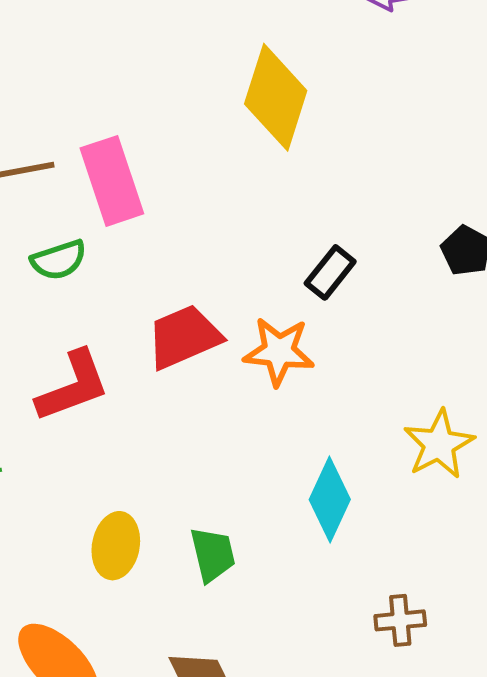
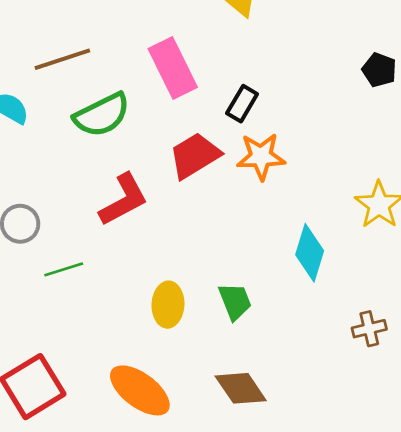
pink rectangle: (112, 181) -> (173, 68), moved
green semicircle: (59, 260) -> (102, 115), size x1.5
black rectangle: (330, 272) -> (242, 104), moved

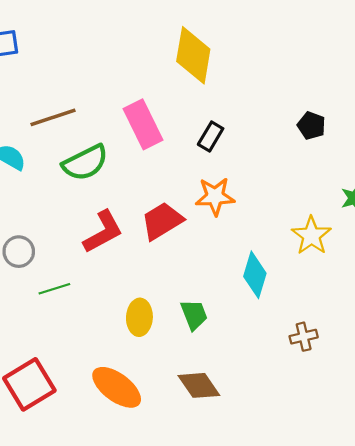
black rectangle: (242, 104) -> (211, 137), moved
red trapezoid: (195, 156) -> (162, 221), moved

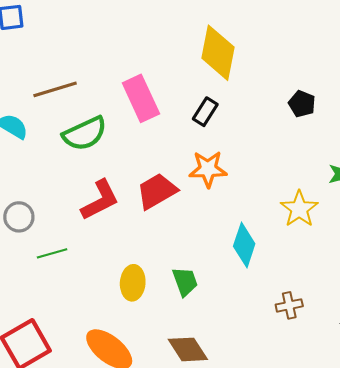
yellow diamond: (193, 55) -> (218, 53), moved

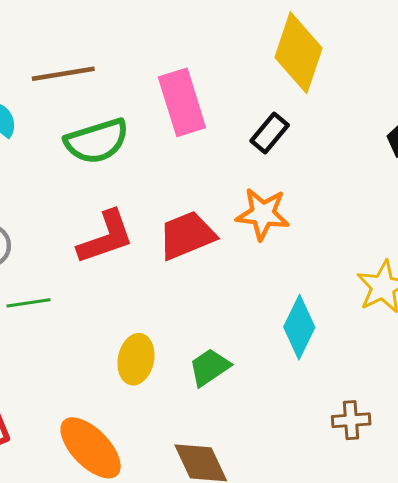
green trapezoid: (185, 282) -> (210, 367), turned -112

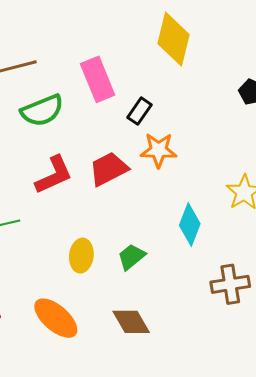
black rectangle: (270, 133) -> (139, 111), moved
brown cross: (351, 420) -> (230, 284), size x1.5

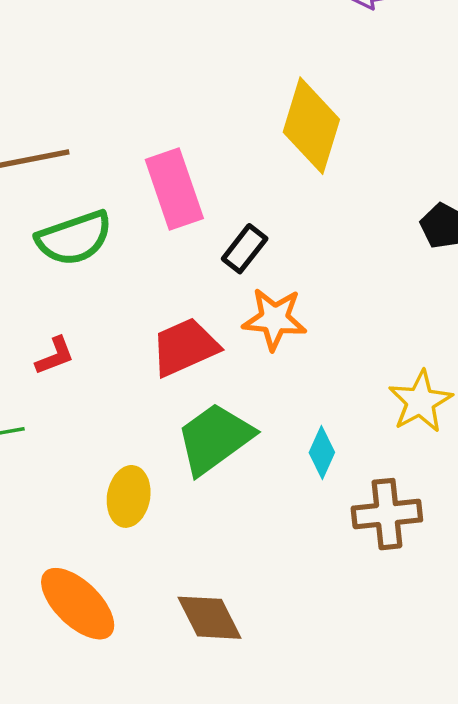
red L-shape: (54, 175) -> (55, 356), moved, size x0.6
cyan diamond: (190, 224) -> (322, 453), size x0.7
green trapezoid: (132, 257) -> (215, 438), moved, size x1.6
brown cross: (230, 284) -> (387, 514), moved

